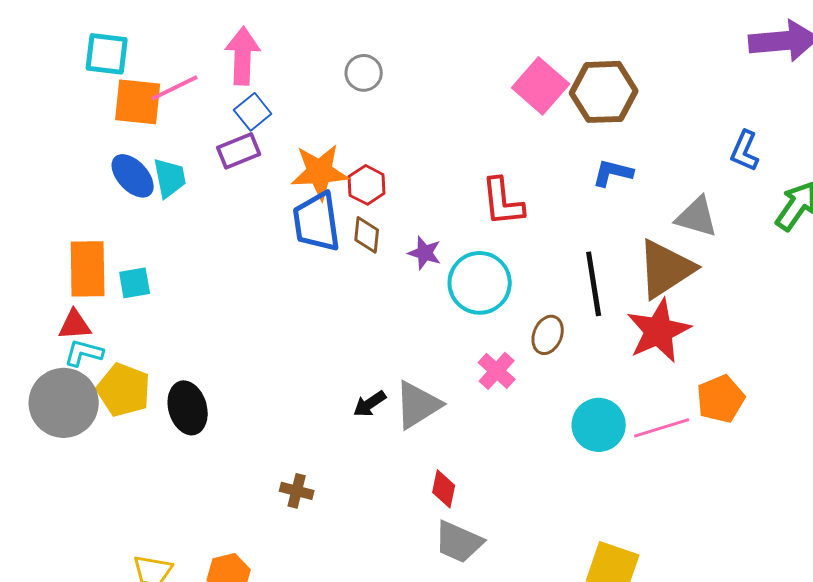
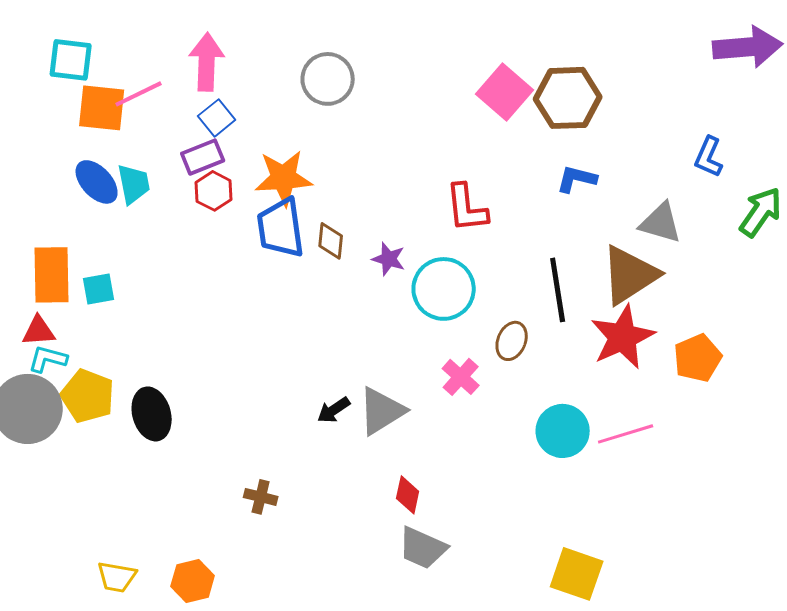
gray circle: (364, 73) -> (328, 79), size x1.4
red hexagon: (367, 185) -> (214, 191), moved
orange pentagon: (721, 399) -> (698, 358), moved

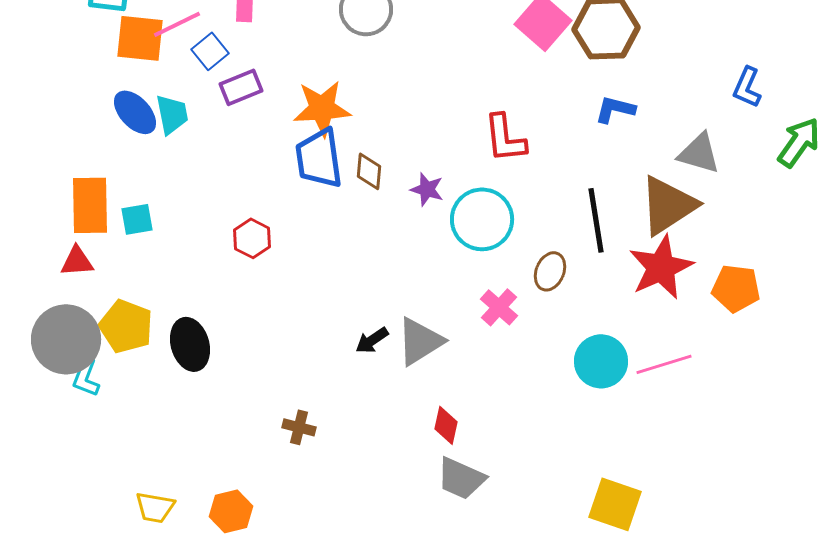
blue square: (217, 118) -> (210, 51), moved
red hexagon: (214, 191) -> (252, 238), moved
orange pentagon: (698, 358) -> (736, 288), turned 30
cyan L-shape: (48, 359) -> (86, 377), moved, turned -84

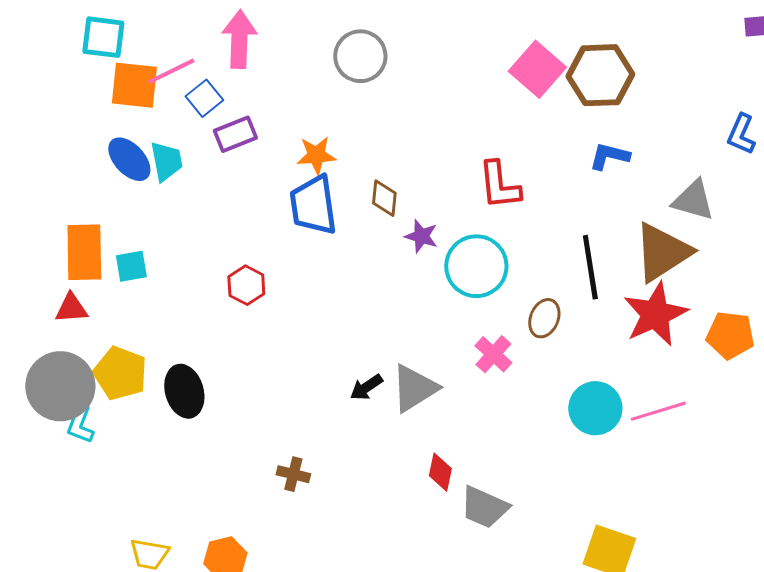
orange star: (322, 108) -> (316, 155), size x0.7
brown diamond: (369, 171) -> (384, 198), moved
gray trapezoid: (461, 478) -> (484, 507), moved

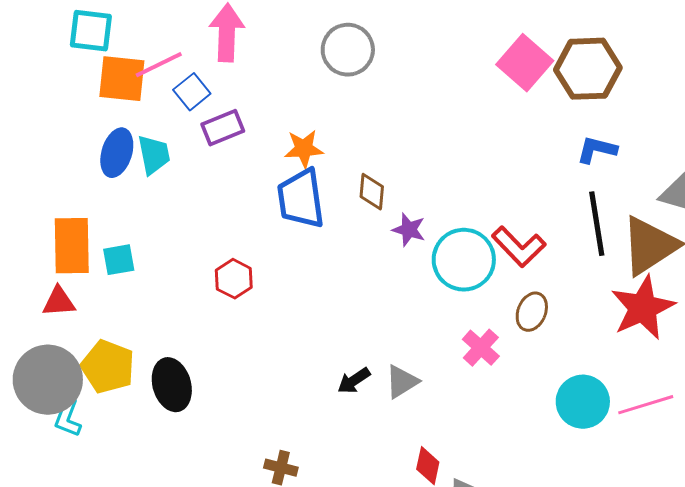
blue ellipse: (129, 159) -> (117, 153), turned 60
red L-shape: (499, 185) -> (519, 247), moved, turned -38
black line: (590, 267) -> (597, 224), moved
gray triangle: (414, 388) -> (402, 382), size x0.7

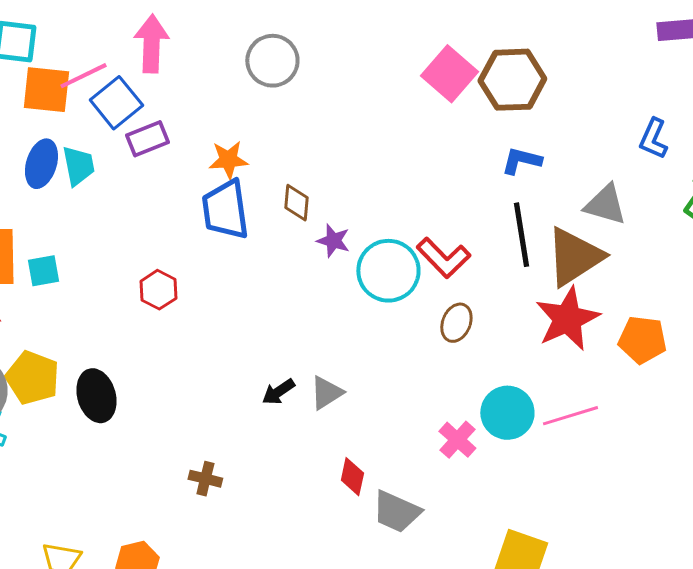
blue square: (192, 92) -> (116, 103), size x1.4
pink cross: (481, 348) -> (457, 440), moved

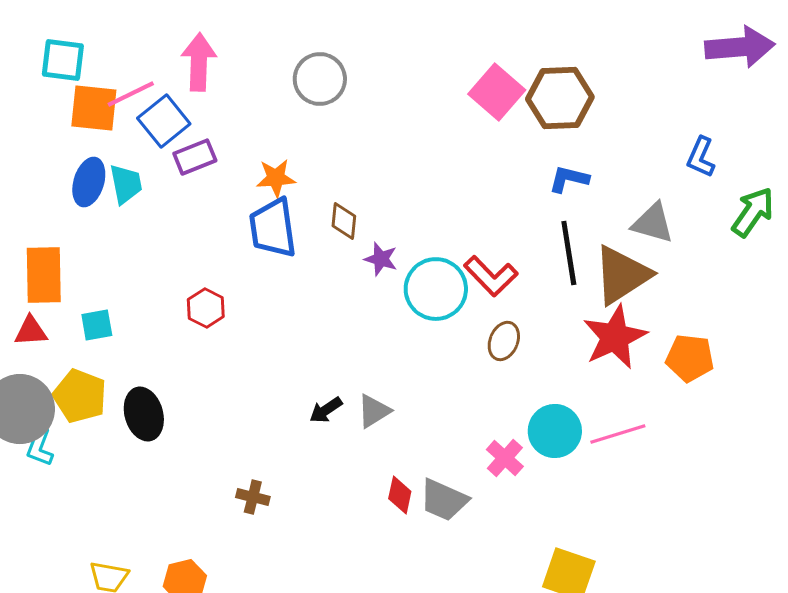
cyan square: (43, 271) -> (97, 325), moved
gray trapezoid: (396, 512) -> (444, 500), moved

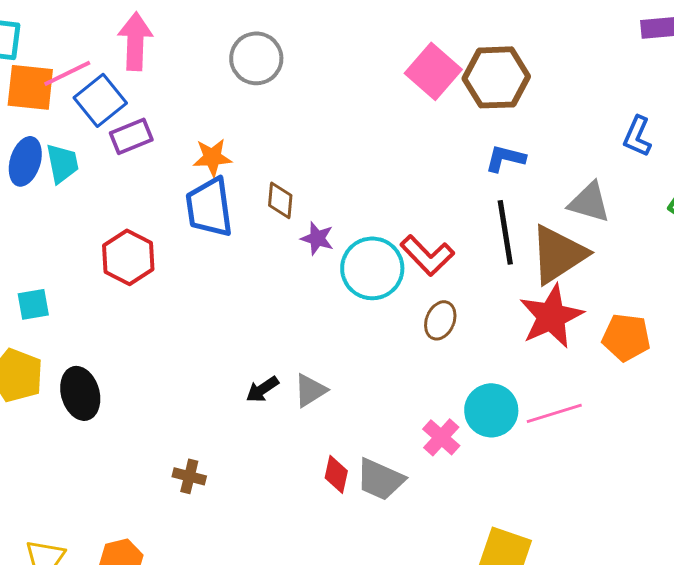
red hexagon: (206, 308) -> (128, 257), moved, size x1.4

